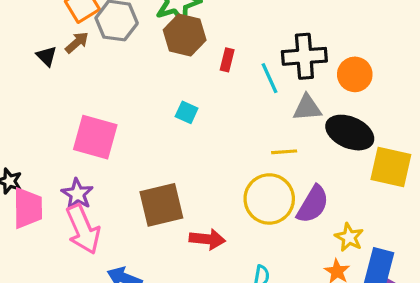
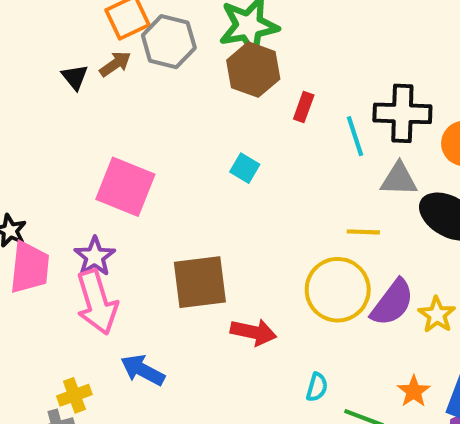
yellow star: (349, 237) -> (437, 315), moved

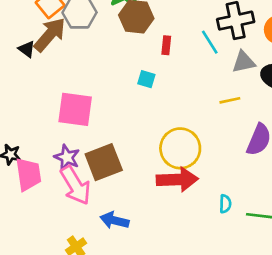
brown arrow: (115, 64) -> (50, 35), size x1.8
red rectangle: (304, 107) -> (166, 45), moved
brown square: (200, 282) -> (104, 162), moved
yellow circle: (338, 290) -> (180, 148), moved
red arrow: (253, 332) -> (177, 180), size x1.4

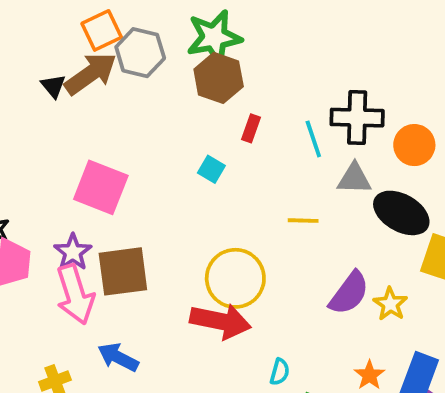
yellow line: (230, 100) -> (303, 221), moved

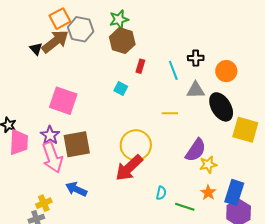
green star: (214, 37) -> (119, 19), size x0.7
black cross: (357, 118) -> (196, 58), size x0.6
black ellipse: (401, 213) -> (221, 107), turned 32
yellow star: (390, 304) -> (208, 165), moved, turned 30
red arrow: (220, 321) -> (129, 168), turned 128

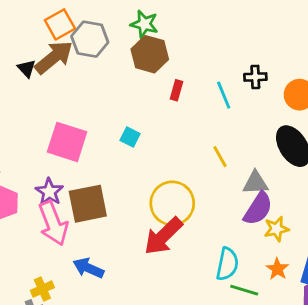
green star: (119, 19) -> (144, 24), turned 30
cyan square: (121, 89) -> (130, 137), moved
gray triangle: (196, 90) -> (256, 183), moved
yellow line: (170, 113) -> (220, 157), turned 63
cyan semicircle: (161, 193) -> (227, 264), moved, size x1.6

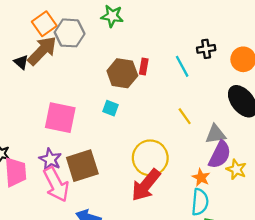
brown hexagon: (150, 54) -> (122, 73), moved
yellow star: (276, 229) -> (236, 169), turned -30
orange star: (277, 269) -> (201, 177), moved

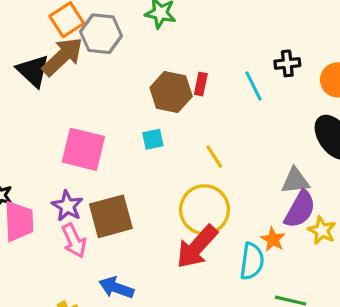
black triangle: (21, 62) -> (33, 71), size x1.6
cyan square: (111, 108) -> (153, 139), turned -35
yellow line: (185, 116) -> (214, 157), moved
pink arrow: (56, 184) -> (74, 241), size x0.7
cyan semicircle: (200, 202) -> (252, 261), moved

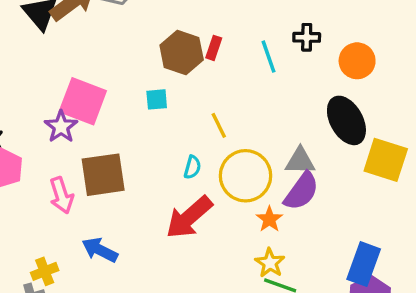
purple star: (67, 206) -> (61, 127), moved
yellow circle: (204, 210) -> (246, 176), moved
yellow star: (322, 230) -> (270, 263), moved
cyan semicircle: (252, 261) -> (192, 167), moved, size x0.6

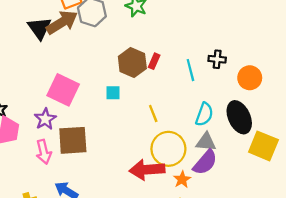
purple star: (61, 127) -> (45, 119), moved
cyan semicircle: (192, 167) -> (204, 114), moved, size x1.5
red arrow: (189, 217) -> (147, 170), moved, turned 32

